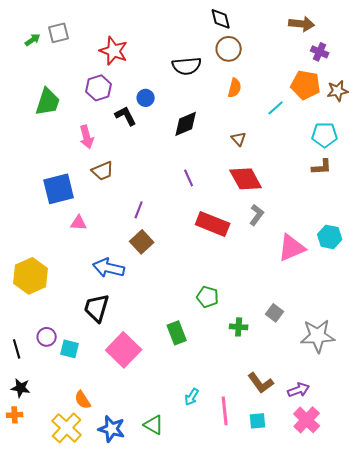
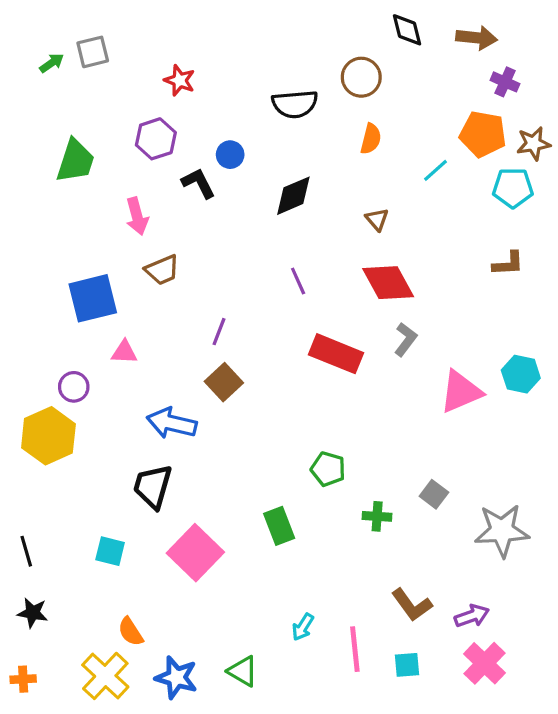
black diamond: (221, 19) -> (407, 30), moved
red star: (114, 51) -> (180, 80), size x0.7
cyan pentagon: (325, 135) -> (513, 188), moved
purple circle: (47, 337) -> (74, 387), moved
orange cross: (15, 415) -> (23, 679), moved

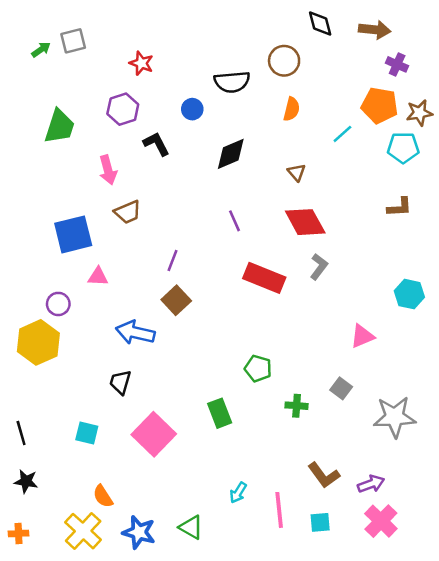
blue circle: (230, 155) -> (192, 109), moved
pink triangle: (461, 392) -> (362, 336), moved, size x0.7
black trapezoid: (153, 486) -> (120, 382), size x0.7

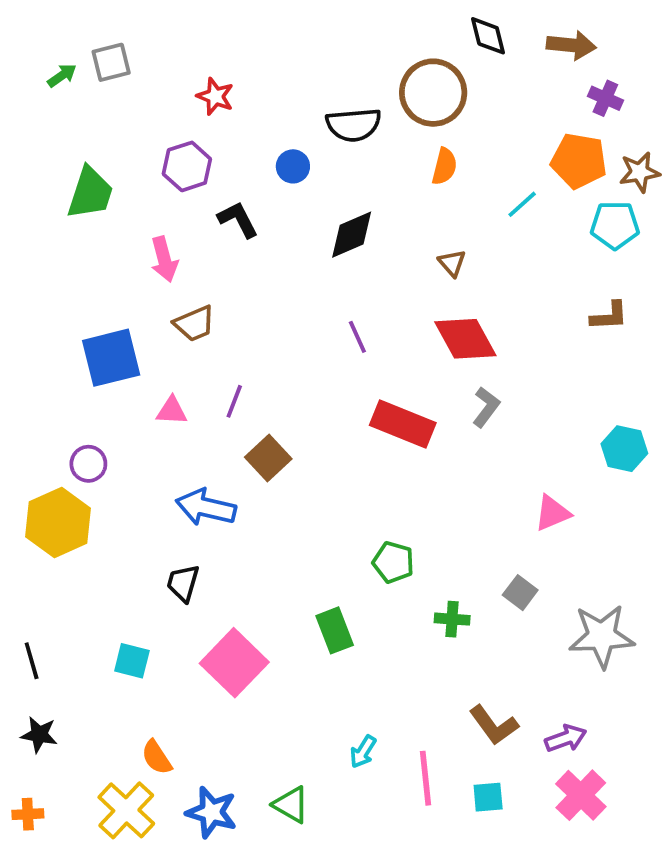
brown circle: (284, 61) -> (433, 93), size x1.4
purple line: (172, 261) -> (234, 401), moved
pink triangle: (98, 277) -> (172, 411), moved

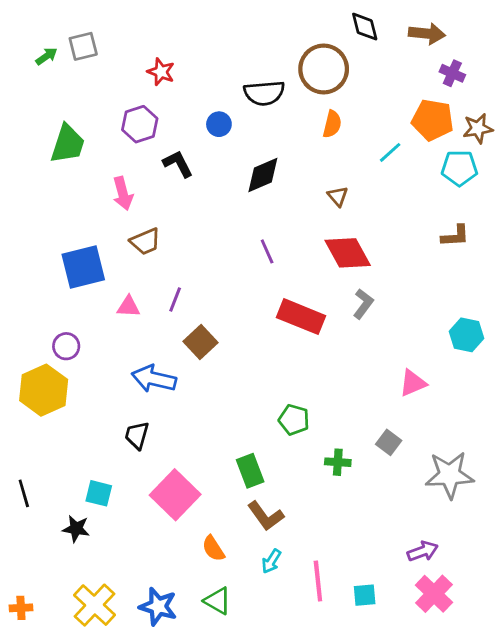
brown L-shape: (494, 725) -> (266, 516), moved
black star: (39, 735) -> (76, 529), moved
orange semicircle: (157, 757) -> (213, 548), moved

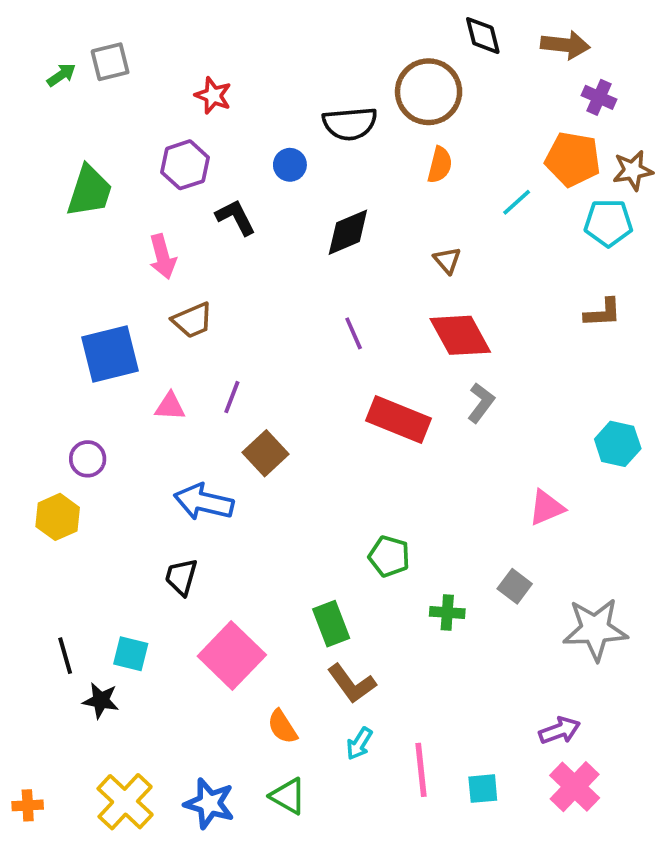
yellow hexagon: (44, 390) -> (58, 517), size x0.7
black line: (24, 493) -> (65, 656), moved

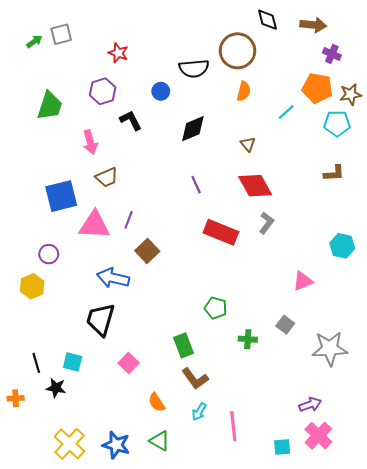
pink triangle: (170, 406) -> (94, 225), size x1.8
black trapezoid: (181, 577) -> (101, 319), size x1.6
pink square: (232, 656) -> (129, 363), size x0.6
cyan square: (483, 789) -> (282, 447), moved
orange cross: (28, 805) -> (16, 398), moved

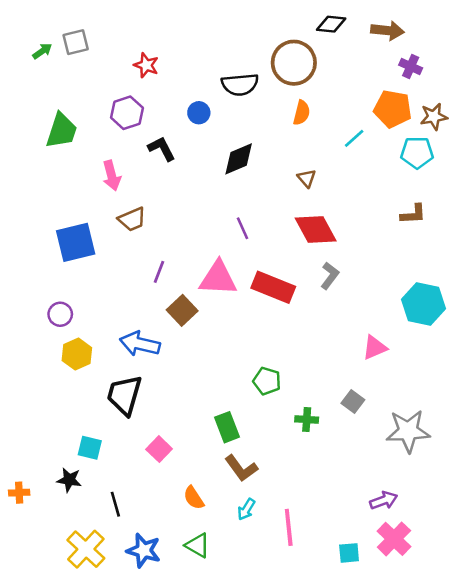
black diamond: (268, 20) -> (331, 24), turned -70
pink triangle: (94, 225) -> (218, 278), moved
cyan hexagon: (342, 246) -> (423, 304), size x1.4
yellow hexagon: (32, 286) -> (77, 354), moved
black line: (36, 363) -> (115, 504), moved

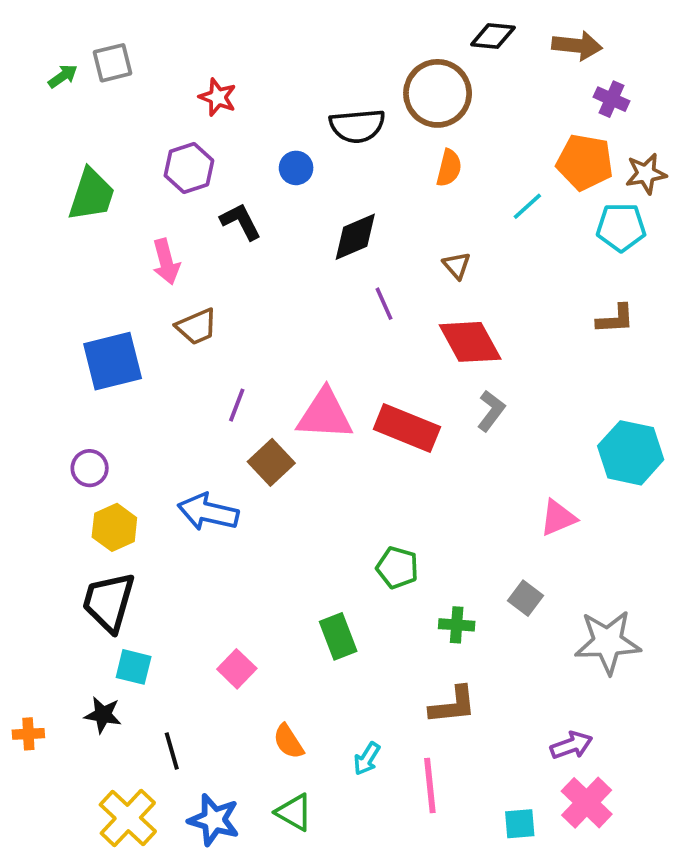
purple line: (242, 228) -> (384, 304), moved
black trapezoid: (124, 395) -> (109, 602), moved
brown L-shape: (241, 468) -> (453, 705), moved, turned -60

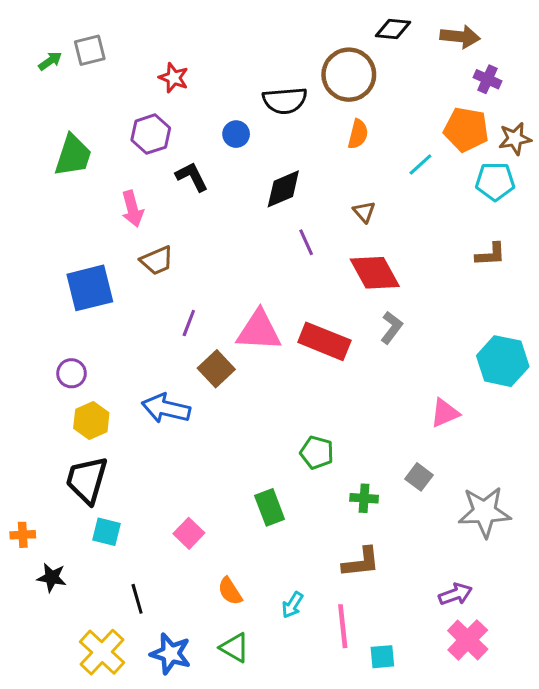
black star: (103, 715) -> (52, 577), moved
orange cross: (28, 734) -> (23, 535), moved
cyan square: (520, 824) -> (382, 657), moved

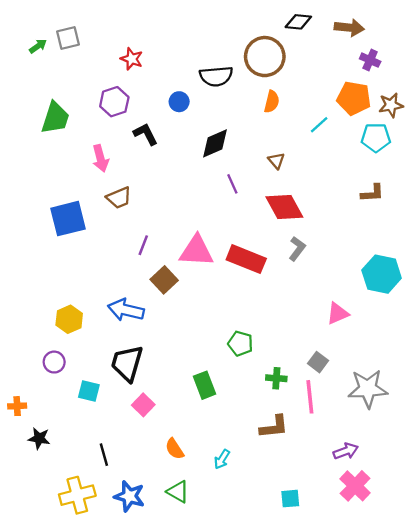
purple circle: (72, 373) -> (54, 362), moved
black trapezoid: (87, 480) -> (127, 363), moved
cyan square: (107, 532) -> (89, 391), moved
pink line: (343, 626) -> (310, 397), moved
yellow cross: (102, 652) -> (77, 495), turned 32

